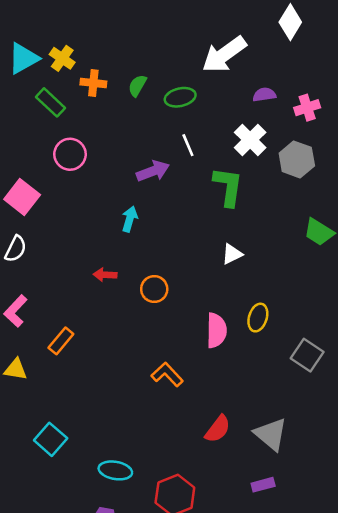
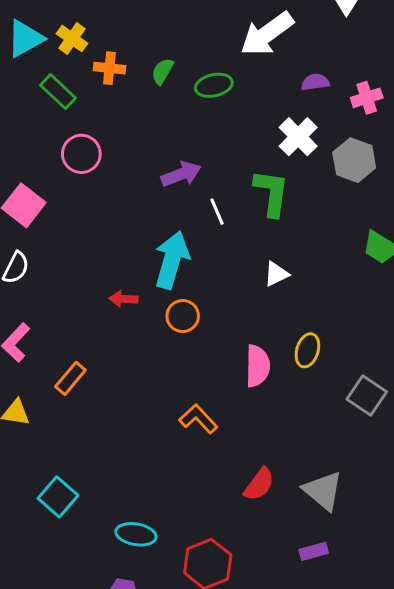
white line: (188, 145) -> (217, 212), moved
cyan arrow: (130, 219) -> (172, 260), moved, size x1.8

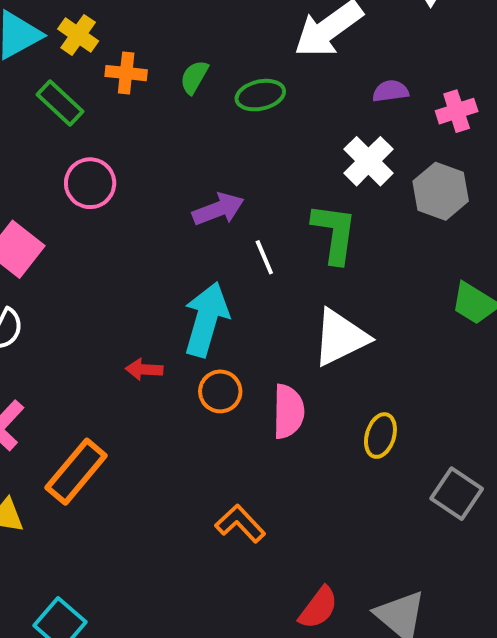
white triangle: (276, 274) -> (340, 337), size x1.8
pink semicircle: (258, 366) -> (288, 412), moved
orange rectangle: (70, 378) -> (76, 472), size x1.5

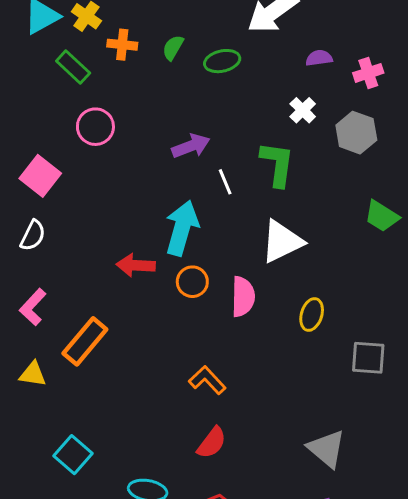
white cross: (368, 161) -> (303, 110), size x0.7
red arrow: (144, 369) -> (136, 265), size x1.4
gray square: (457, 494) -> (368, 358), turned -30
red semicircle: (318, 608) -> (212, 443), moved

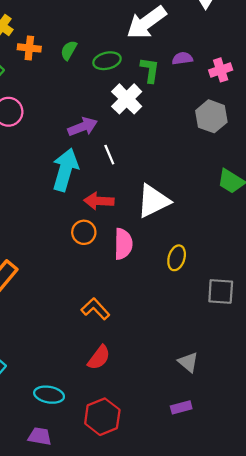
white cross: (303, 110) -> (127, 99), moved, size x1.5
green L-shape: (277, 164) -> (150, 70), moved, size x0.7
cyan arrow: (182, 228) -> (65, 170), moved
red arrow: (136, 265) -> (99, 201), moved
gray triangle: (327, 449) -> (188, 362), size x0.7

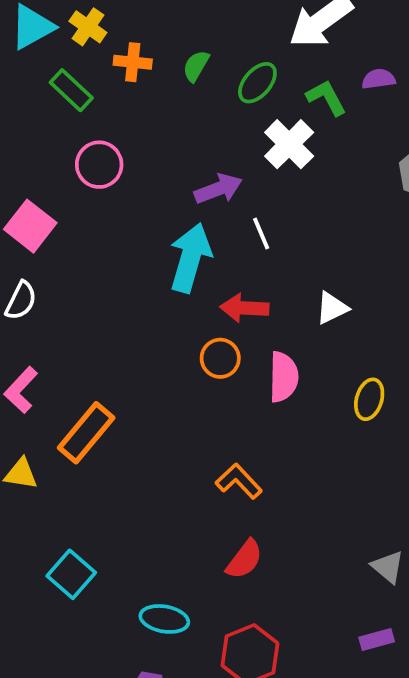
green ellipse: (107, 61) -> (257, 83), turned -36
green L-shape: (150, 70) -> (326, 98), turned -36
white triangle: (153, 201) -> (332, 308), size x0.6

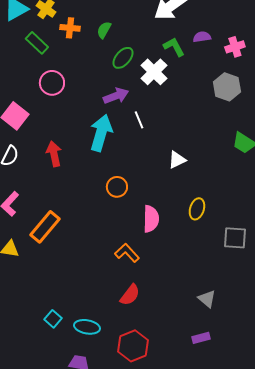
green ellipse: (257, 83) -> (123, 58), moved
red arrow: (244, 308) -> (54, 154), moved, turned 75
pink semicircle: (284, 377) -> (151, 219), moved
cyan square: (71, 574) -> (53, 319), moved, size x0.7

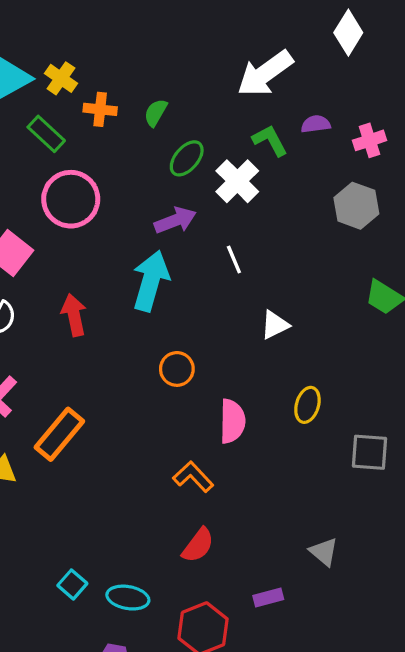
pink circle: (52, 83) -> (71, 199), size x1.4
white line: (139, 120) -> (234, 260), moved
purple rectangle: (201, 338) -> (268, 598), moved

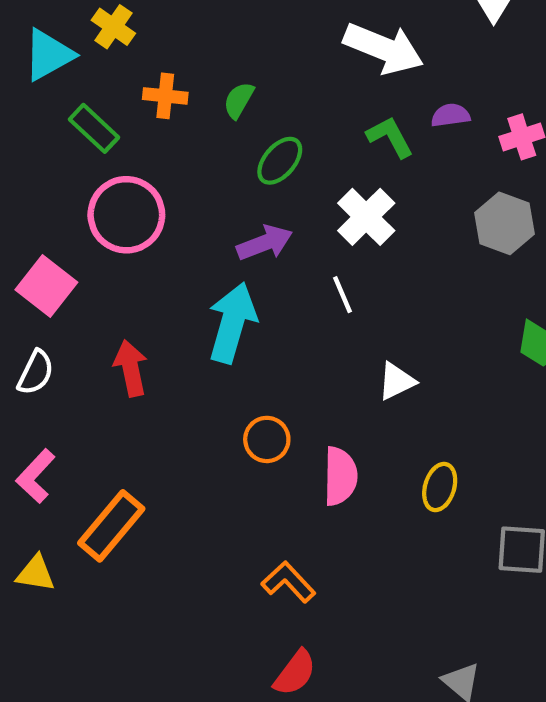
white arrow: (265, 73) -> (384, 48), turned -122
yellow cross: (61, 78) -> (113, 27), moved
white cross: (237, 181) -> (366, 217), moved
pink semicircle: (232, 421) -> (340, 476), moved

